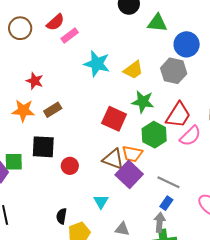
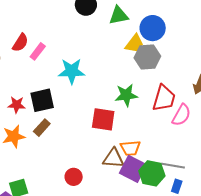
yellow trapezoid: (133, 70) -> (134, 44), moved
green hexagon: (154, 135) -> (152, 173), moved
black square: (43, 147) -> (42, 100), moved

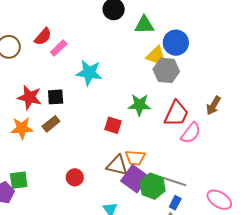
black square: (42, 100) -> (56, 97), size x0.7
red star: (17, 105) -> (30, 97), size x1.4
red square: (103, 119) -> (113, 125), size x0.7

